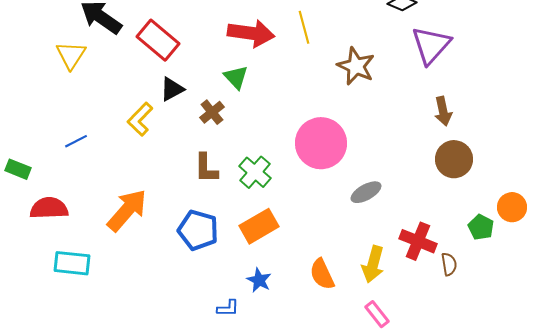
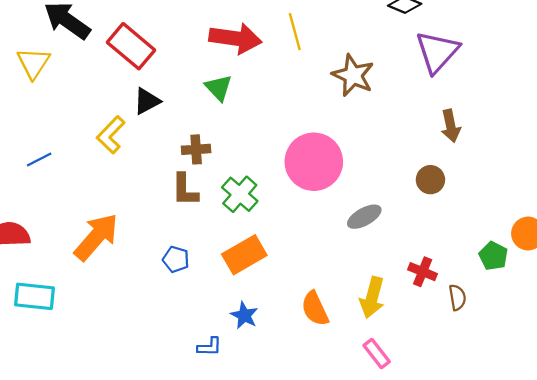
brown cross: (212, 112) -> (196, 149), moved, turned 35
brown circle: (454, 159) -> (430, 180), moved, size x0.7
blue pentagon: (198, 230) -> (176, 259), size x0.6
red cross: (418, 241) -> (423, 272), size x0.7

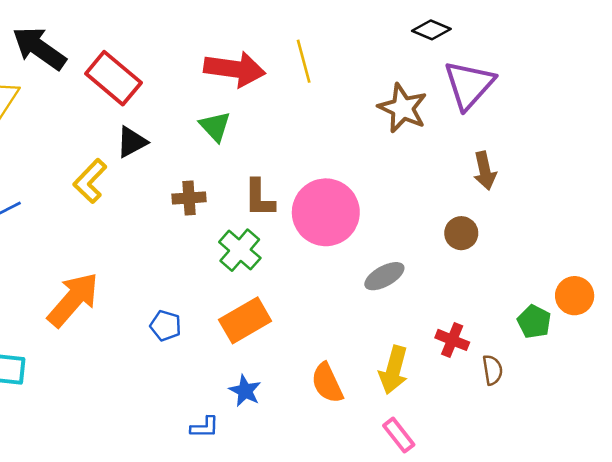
brown star: (353, 75) -> (403, 108), moved
brown L-shape: (185, 190) -> (259, 198), moved

